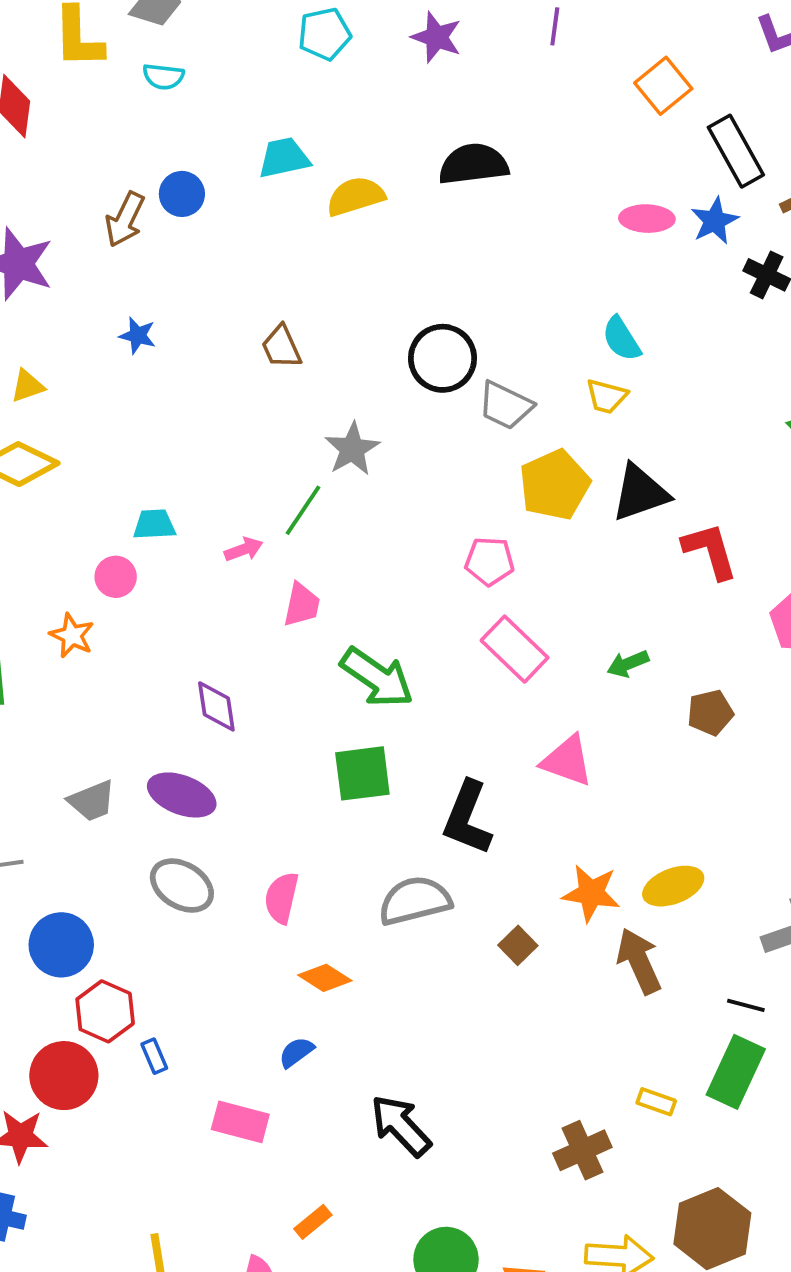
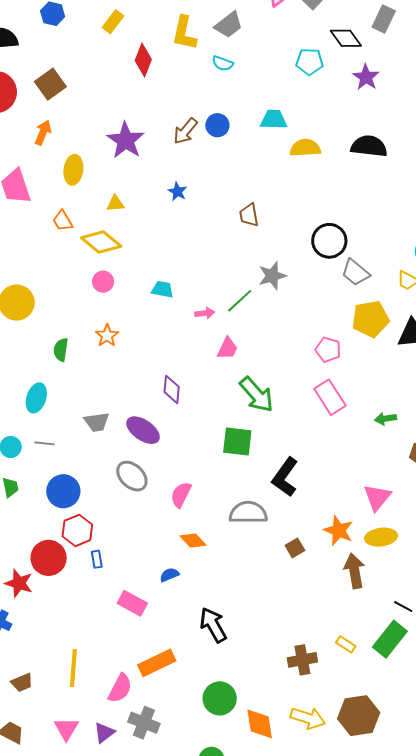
pink circle: (116, 577) -> (103, 282), moved
pink triangle: (567, 761) -> (377, 497), moved, turned 36
orange rectangle: (313, 1222) -> (157, 663), size x1.8

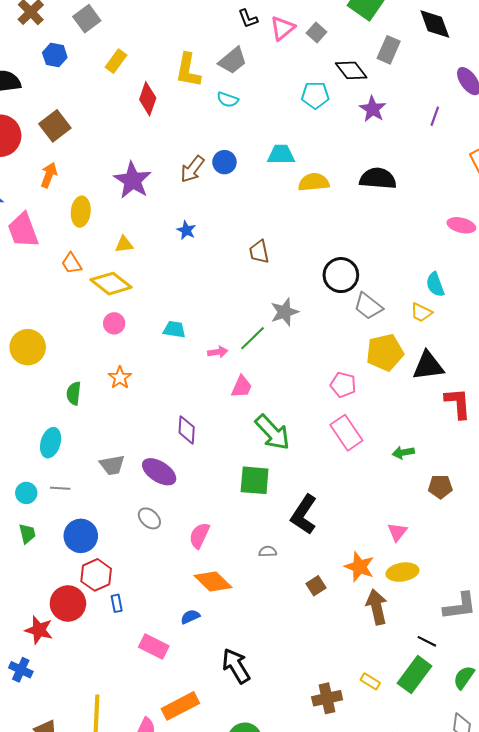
gray ellipse: (132, 476) -> (149, 518), size x0.7
pink triangle: (377, 497) -> (397, 532), size x0.7
gray semicircle: (248, 513) -> (268, 551), size x0.5
orange diamond: (193, 541) -> (213, 582), size x1.4

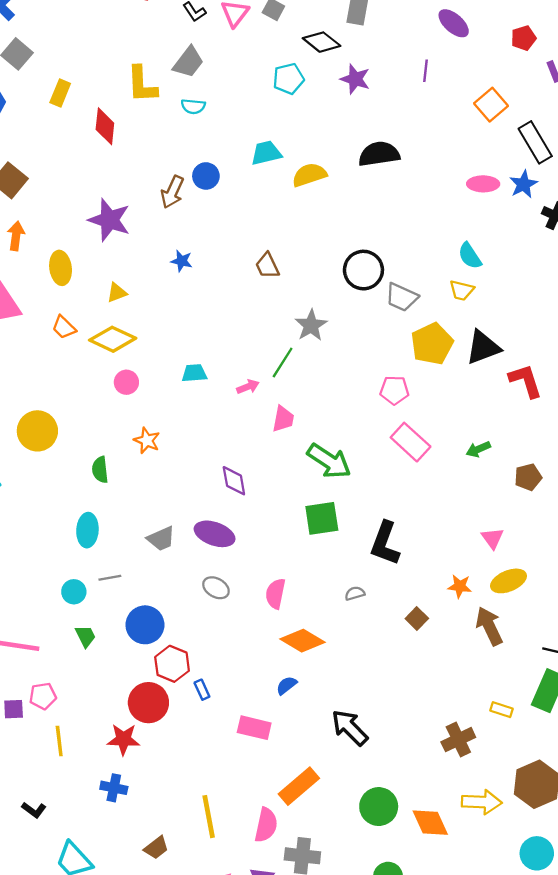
orange star: (359, 567) -> (460, 586), size x0.7

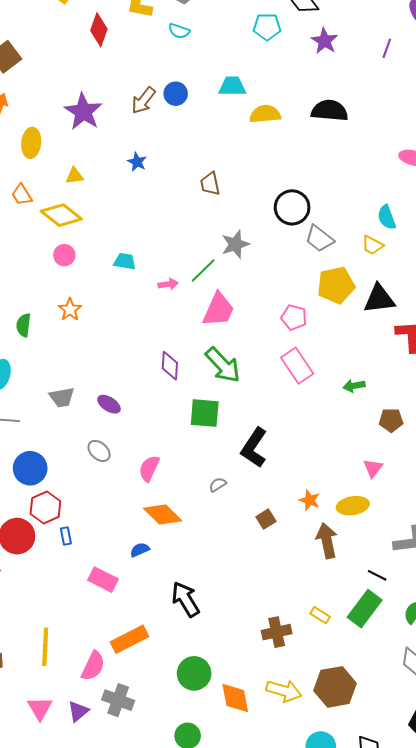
pink trapezoid: (283, 419) -> (218, 310), moved, size x1.5
purple diamond: (234, 481) -> (170, 366), moved
purple ellipse: (215, 534) -> (109, 404), size x0.7
pink triangle: (492, 538) -> (373, 468), moved
gray semicircle: (355, 593) -> (218, 485), turned -30

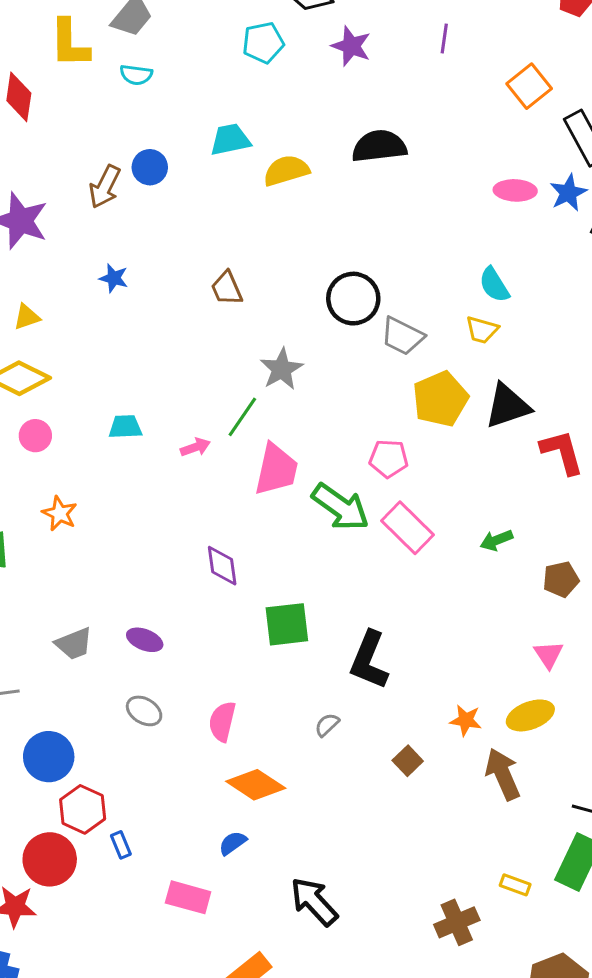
green arrow: (223, 365) -> (340, 507), moved

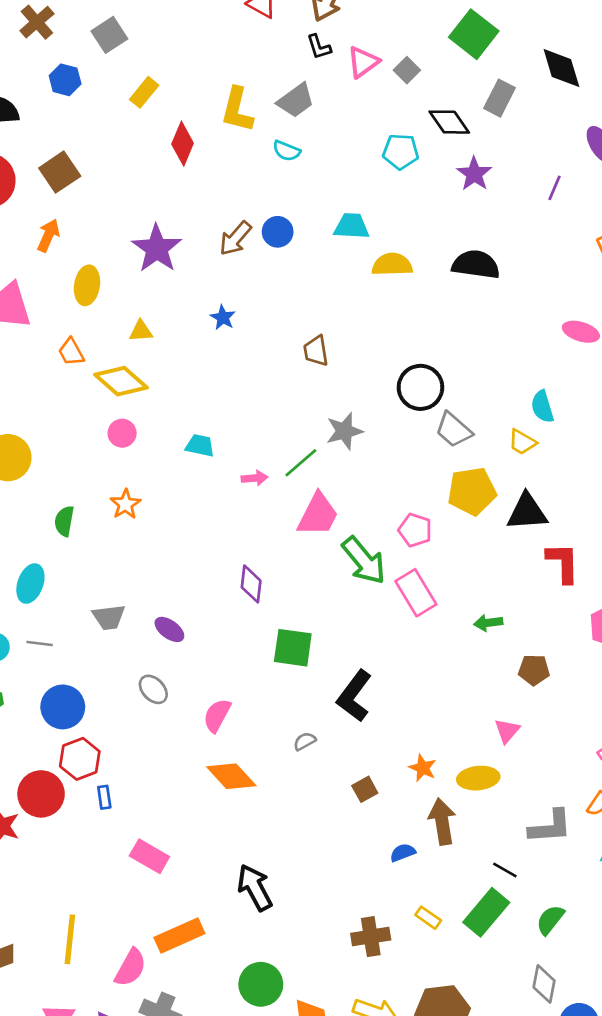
blue semicircle: (233, 843) -> (403, 853), moved

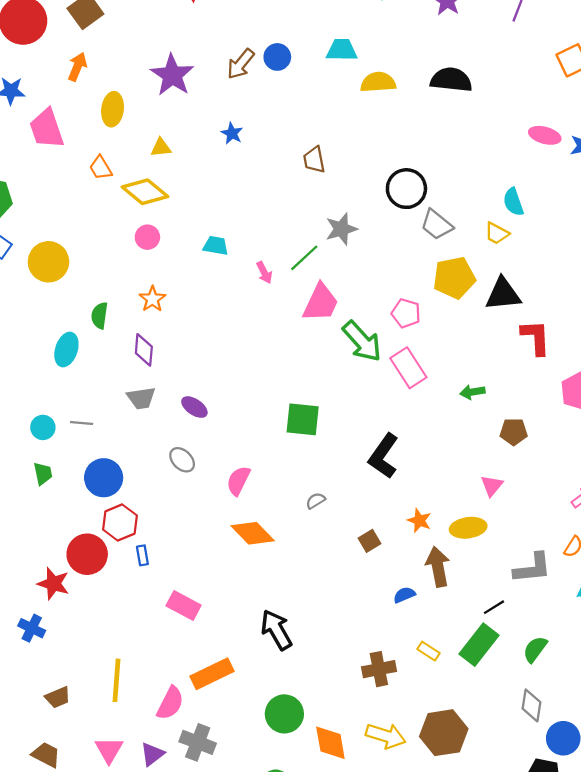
pink arrow: (255, 478) -> (264, 273), turned 70
cyan ellipse: (30, 584) -> (66, 350), moved
purple diamond: (251, 584) -> (144, 350), moved
black L-shape: (354, 696) -> (384, 456), moved
black line: (505, 870) -> (494, 607), turned -60

